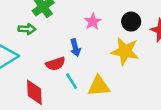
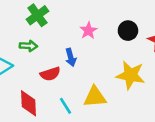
green arrow: (27, 29) -> (29, 46), moved
yellow star: (125, 51) -> (131, 75), moved
cyan line: (72, 81) -> (66, 106), moved

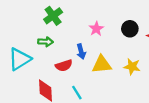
yellow star: (131, 75) -> (132, 67), size x0.7
yellow triangle: (95, 97) -> (102, 64), moved

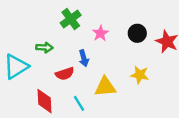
green cross: (53, 16) -> (71, 19), moved
yellow triangle: (102, 64) -> (105, 87), moved

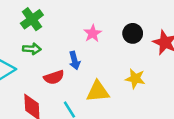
green cross: (71, 19) -> (32, 19), moved

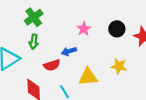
green arrow: (32, 49) -> (34, 42), turned 96
blue arrow: (75, 61) -> (69, 51), turned 88

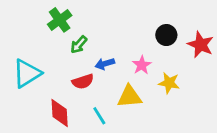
pink star: (84, 29) -> (142, 65), moved
green arrow: (34, 42) -> (79, 45), moved, turned 32

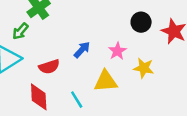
green arrow: (79, 45) -> (20, 31), moved
blue arrow: (105, 64) -> (82, 50), turned 150
red semicircle: (83, 82) -> (49, 67), moved

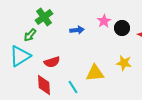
blue arrow: (82, 50) -> (77, 30), moved, turned 40
pink star: (117, 51) -> (104, 21), moved

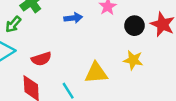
black circle: (122, 28) -> (134, 26), moved

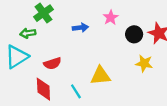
green arrow: (13, 24) -> (28, 33), turned 40
yellow star: (133, 60) -> (144, 63), moved

